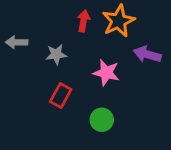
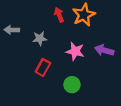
red arrow: (83, 21) -> (59, 15), turned -32
purple arrow: (147, 54) -> (104, 50), moved

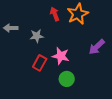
purple arrow: (104, 50) -> (97, 47), turned -60
pink star: (75, 51) -> (61, 56), moved

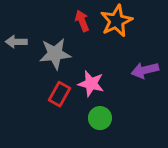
gray star: (37, 36) -> (55, 54), size x1.5
purple arrow: (97, 47) -> (145, 70), turned 30

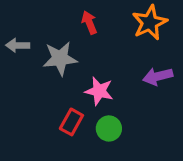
orange star: (116, 21) -> (150, 23), moved
red rectangle: (60, 94) -> (71, 122), moved

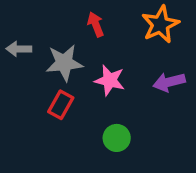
pink star: (99, 91) -> (110, 80), moved
red rectangle: (71, 122) -> (61, 105), moved

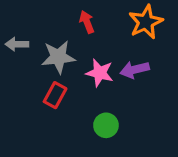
purple arrow: (169, 82) -> (135, 70), moved

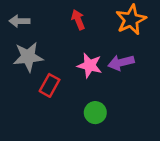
gray arrow: (17, 44) -> (20, 21), moved
gray star: (58, 57) -> (28, 57), moved

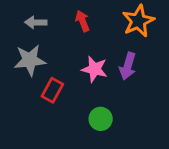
gray arrow: (20, 21) -> (36, 22), moved
purple arrow: (121, 63) -> (128, 66), turned -60

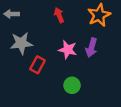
gray arrow: (36, 22) -> (12, 14), moved

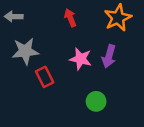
red rectangle: (37, 65) -> (45, 77), turned -56
green circle: (72, 85) -> (96, 101), moved

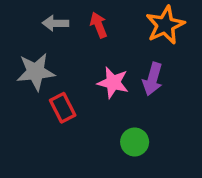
gray arrow: (14, 16) -> (55, 23), moved

